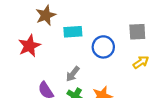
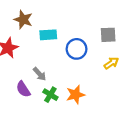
brown star: (46, 15) -> (23, 20), turned -30
gray arrow: (73, 74) -> (40, 74), moved, turned -80

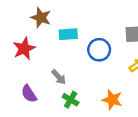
purple semicircle: (23, 89) -> (29, 94), moved
orange star: (75, 95) -> (112, 100), moved, turned 30

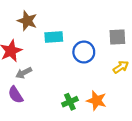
gray arrow: (59, 77) -> (24, 73), moved, turned 105
green cross: (71, 100) -> (70, 102), moved, turned 35

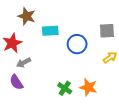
green cross: (70, 102) -> (65, 88), turned -32

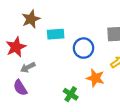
brown star: (27, 16) -> (31, 19), turned 30
orange star: (88, 87) -> (95, 78), moved

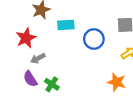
orange star: (95, 78) -> (117, 82), moved
green cross: (71, 94) -> (52, 84), moved

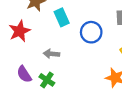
cyan rectangle: (66, 25) -> (62, 17), turned 70
gray arrow: (38, 58) -> (51, 54), moved, turned 32

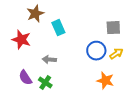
red star: (20, 31) -> (21, 40), turned -30
blue circle: (91, 32) -> (96, 51), moved

